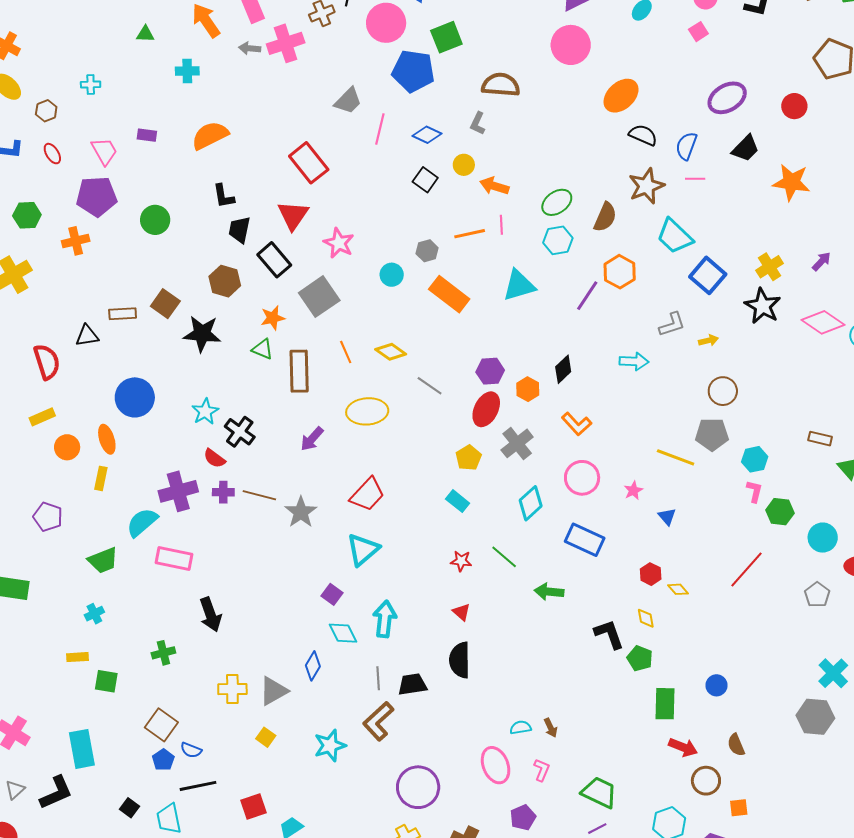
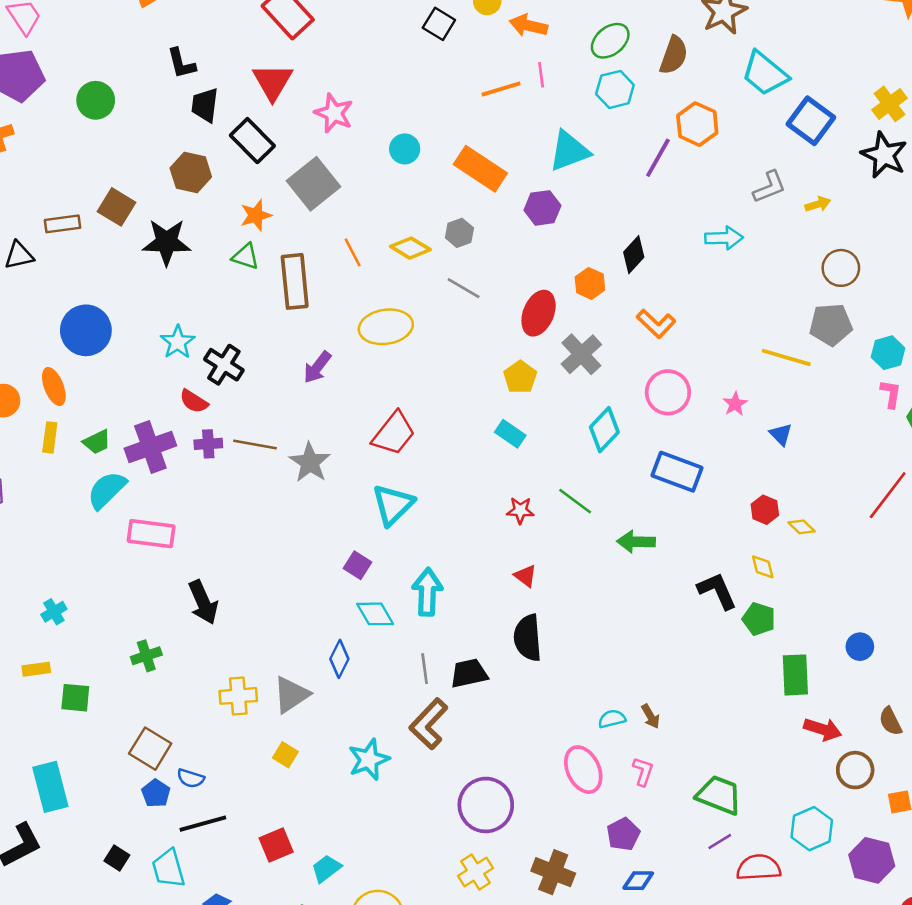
gray hexagon: (427, 251) -> (459, 233), moved
purple hexagon: (490, 371) -> (542, 208), moved
green trapezoid: (103, 560) -> (97, 442), moved, size x0.7

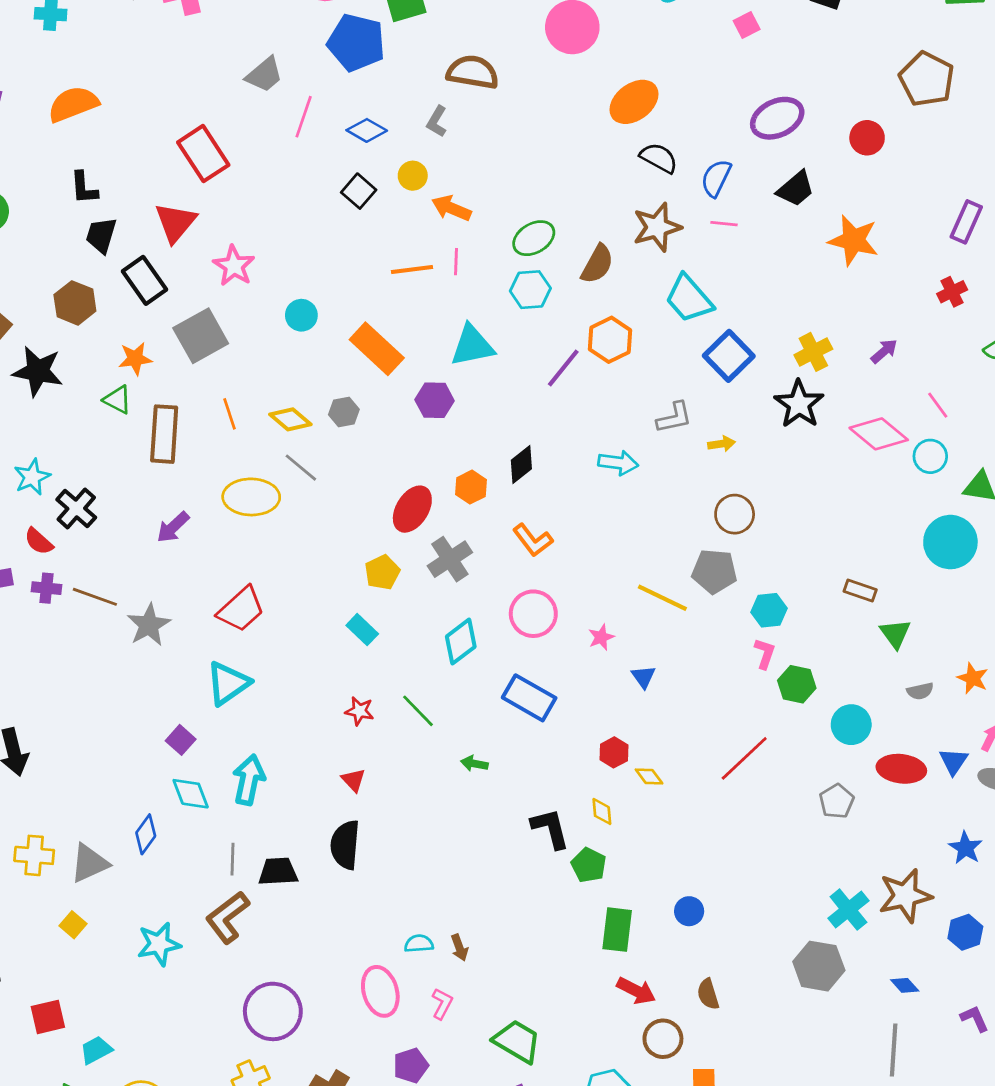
gray line: (464, 288) -> (301, 468), moved
green arrow: (636, 542) -> (474, 764), size x0.7

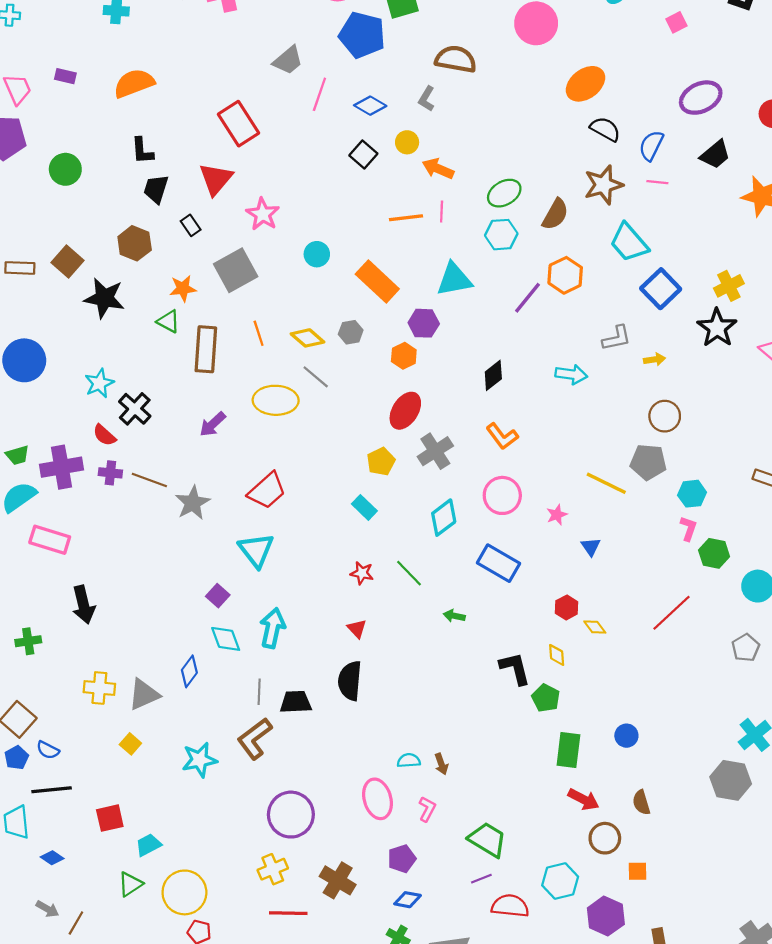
black rectangle: (144, 280) -> (191, 225), size x0.6
orange hexagon: (471, 487) -> (404, 356), moved
cyan triangle: (228, 683) -> (256, 550), turned -33

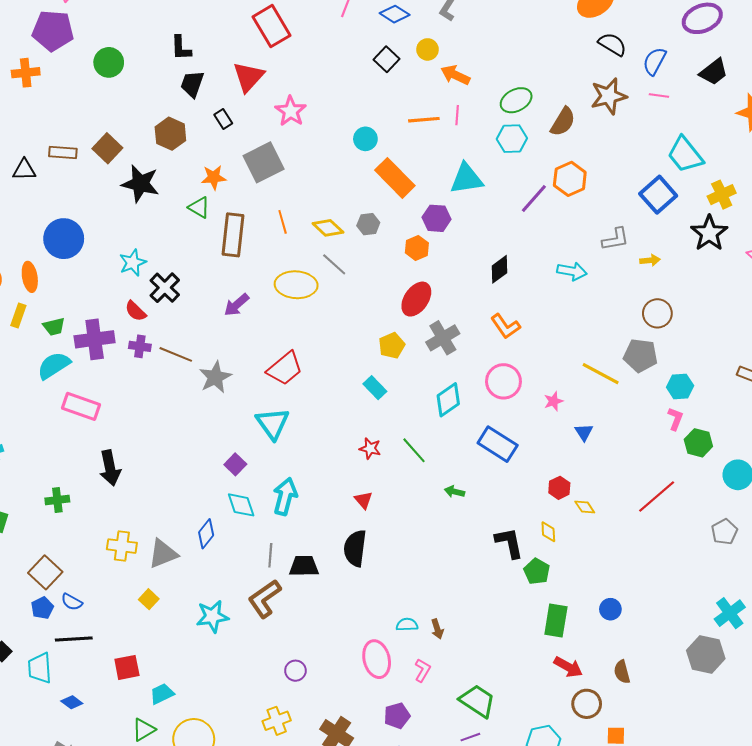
cyan trapezoid: (629, 243) -> (685, 155), moved
cyan circle: (317, 254) -> (365, 139), moved
purple circle: (291, 815) -> (295, 671), size x0.5

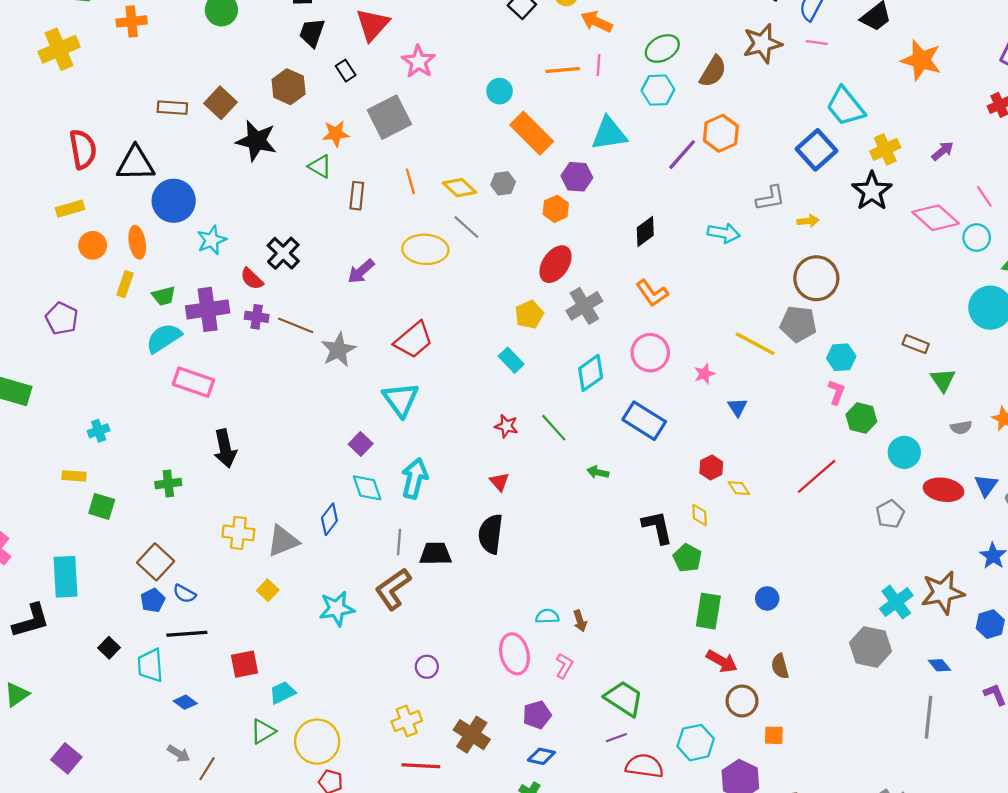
black triangle: (24, 170) -> (136, 164), moved, size x1.5
brown rectangle: (233, 235) -> (357, 196), size x0.6
cyan star: (133, 263) -> (212, 240), moved
brown circle: (657, 313) -> (816, 278), size x1.4

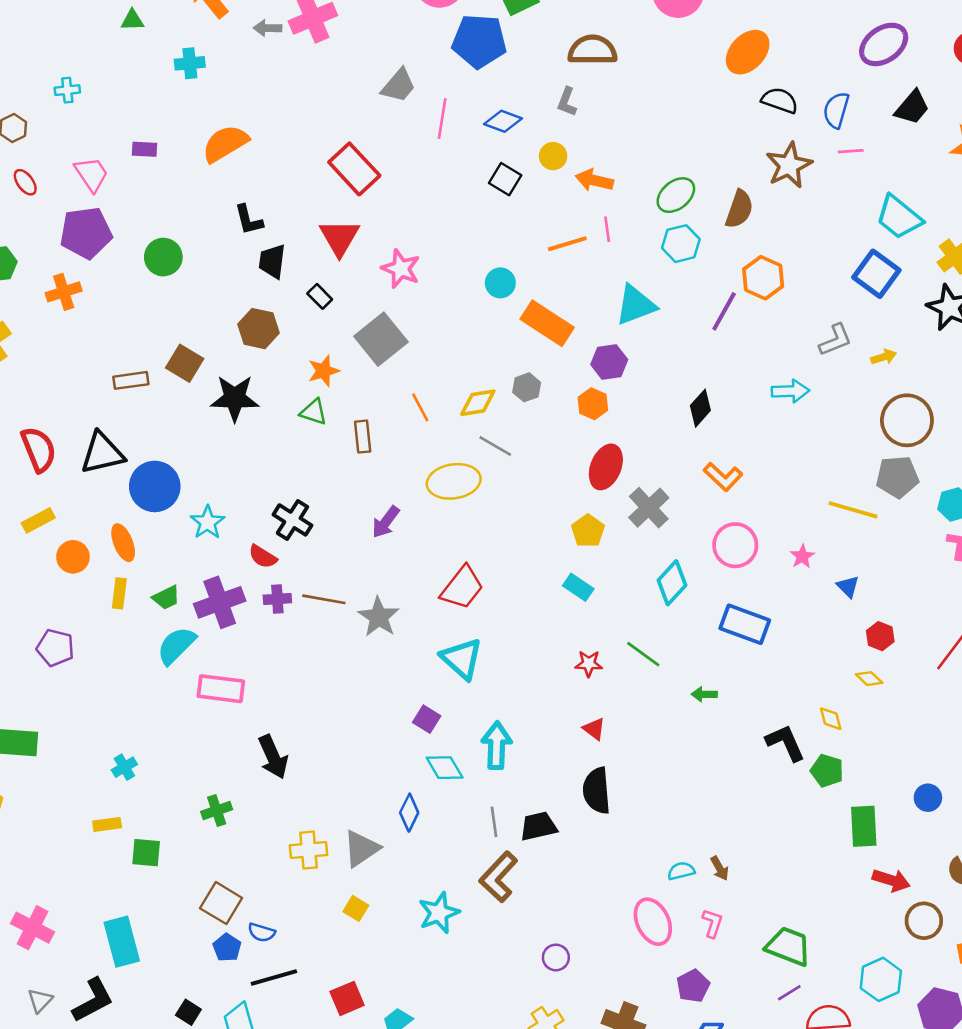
yellow diamond: (460, 188) -> (478, 403), turned -40
red hexagon: (711, 468) -> (880, 636), moved

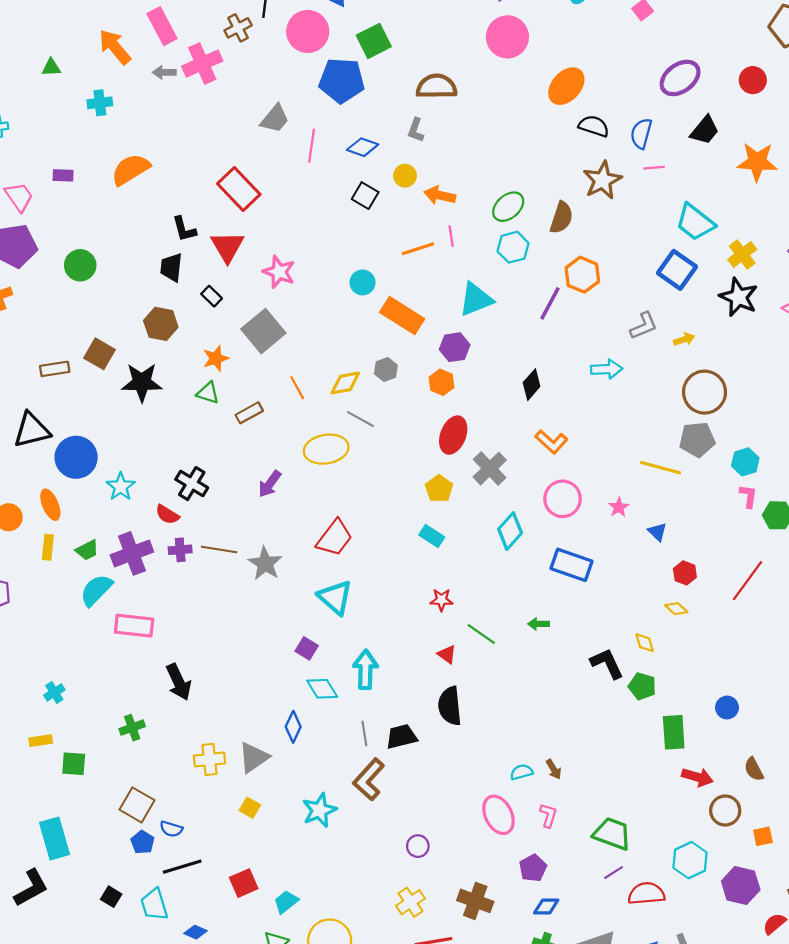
black L-shape: (249, 220) -> (184, 229), moved
brown rectangle: (363, 437) -> (249, 413), turned 68
green line: (643, 654) -> (481, 634), moved

